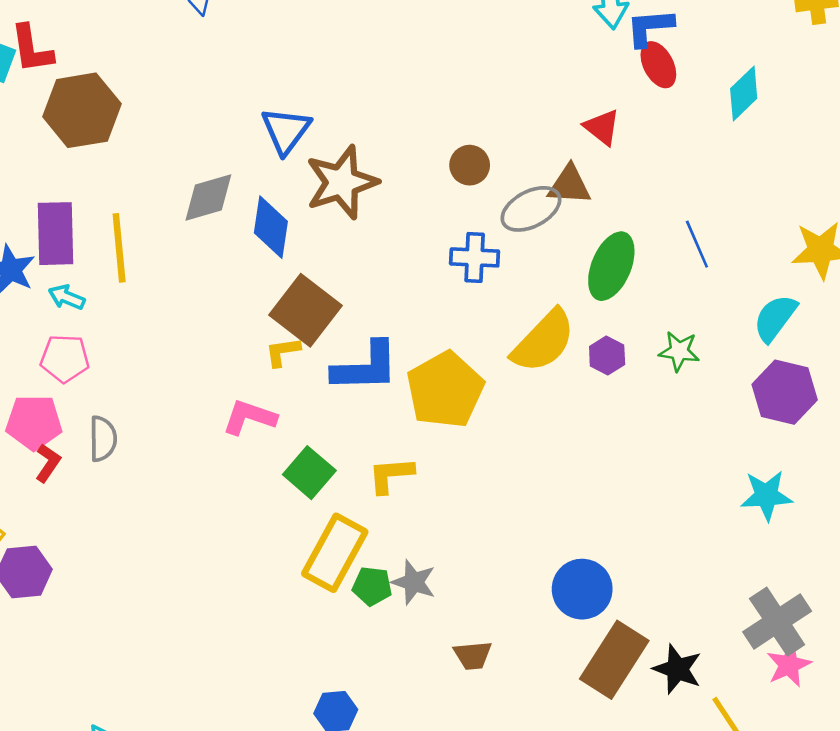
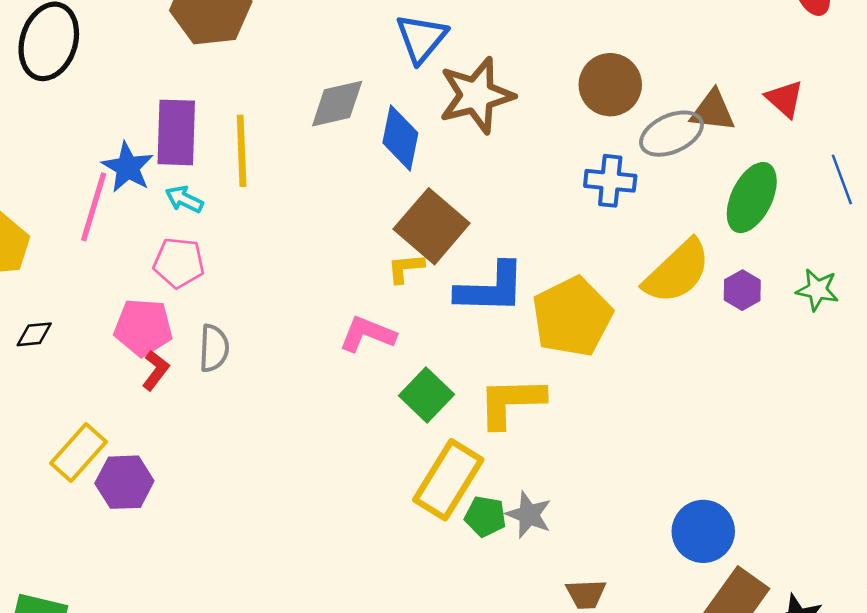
red triangle: (602, 127) -> (785, 99), moved
brown circle: (470, 165) -> (610, 85), size x1.5
yellow L-shape: (391, 475) -> (511, 402), size x1.4

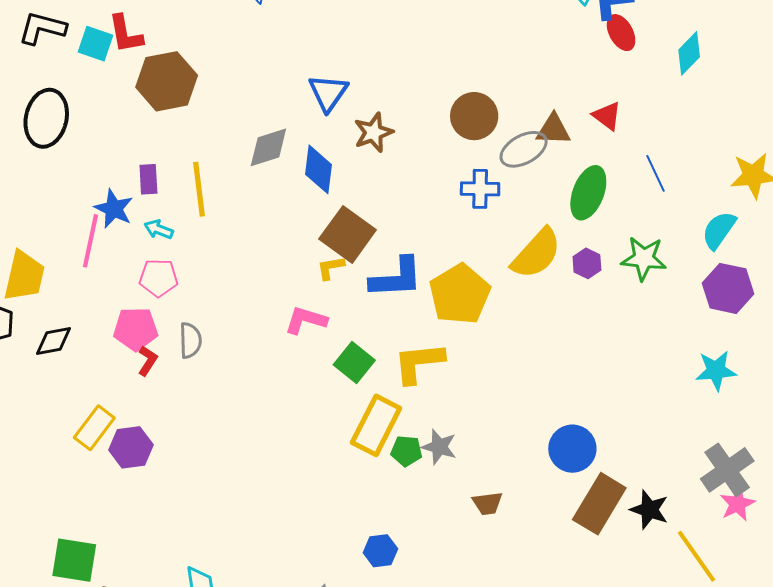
brown star: (476, 95) -> (373, 132), size x0.7
purple rectangle: (176, 132) -> (148, 179), size x0.6
green star: (817, 290) -> (644, 258), size x1.4
black diamond: (34, 334) -> (53, 341), size x1.4

